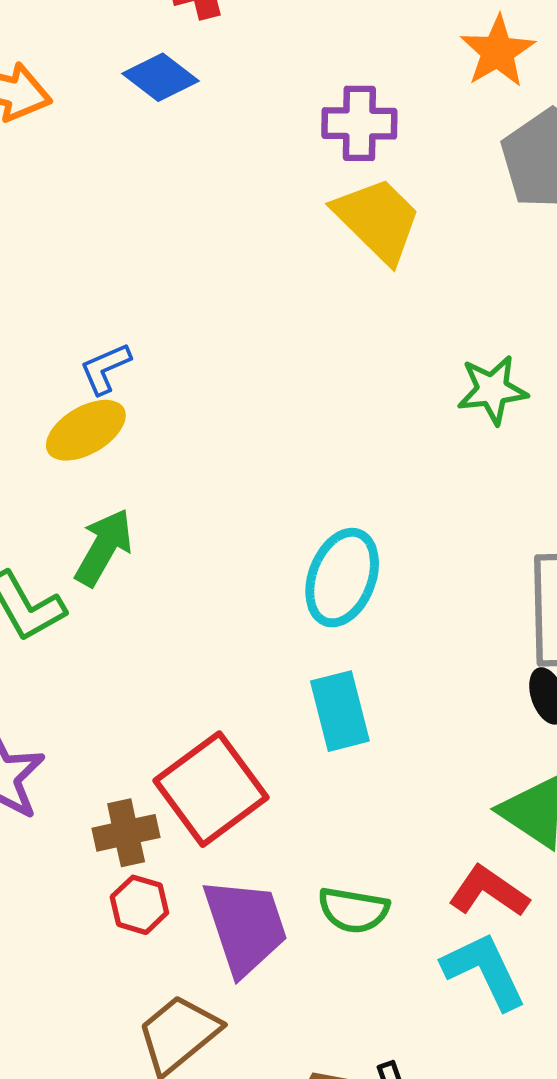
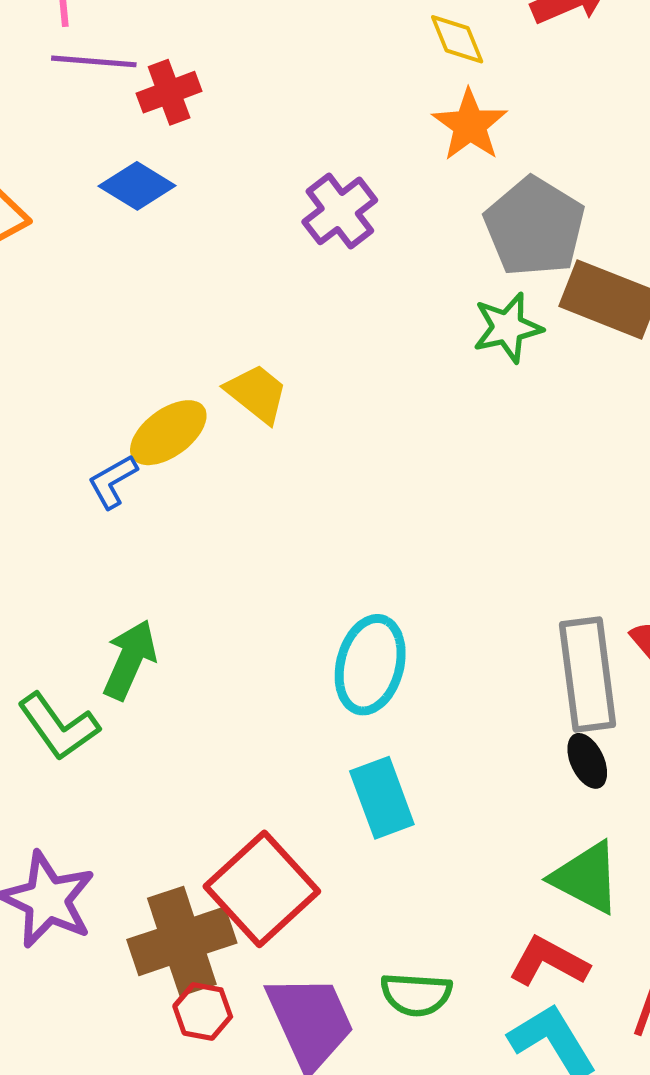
purple cross: (359, 123) -> (340, 211), turned -32
yellow trapezoid: (378, 220) -> (257, 393), moved, size x0.7
green star: (492, 390) -> (508, 328), moved
yellow ellipse: (86, 430) -> (168, 433), moved
brown cross: (126, 833) -> (182, 941), size x1.6

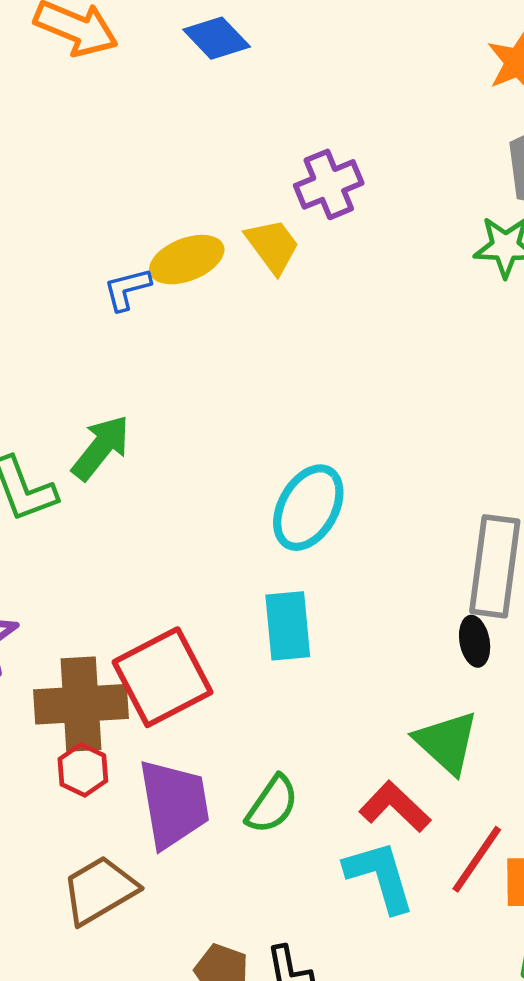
purple cross: (340, 211) -> (329, 184), moved
green semicircle: (416, 994) -> (272, 804), turned -74

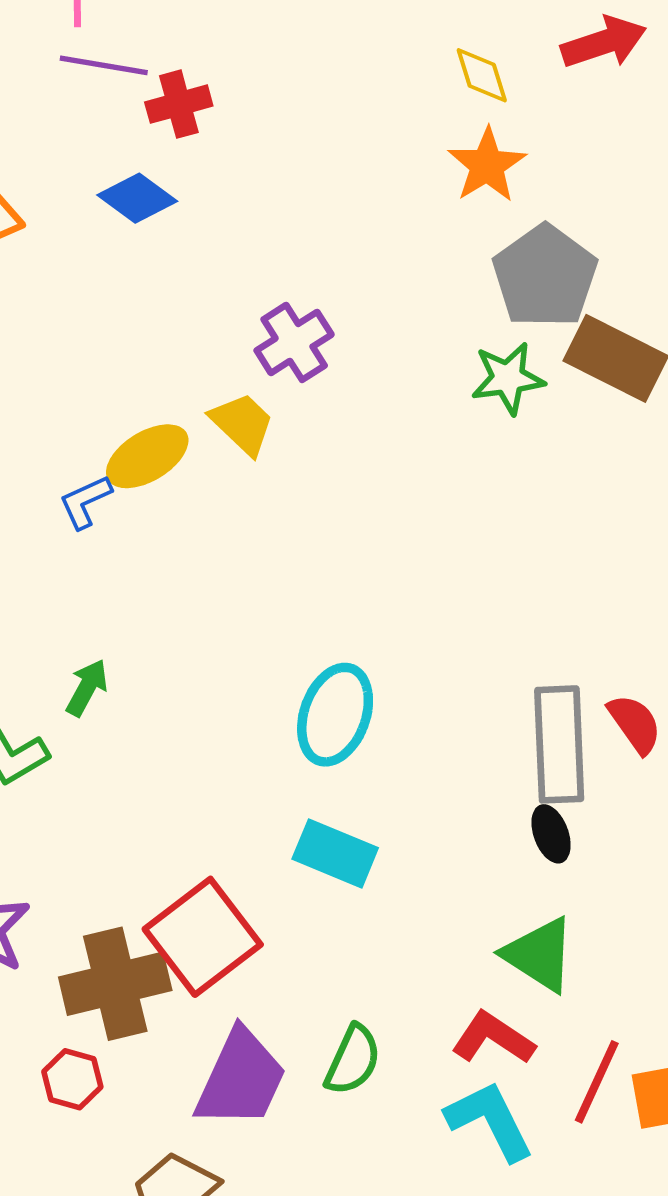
green arrow: (101, 448) -> (87, 688), size x0.7
cyan rectangle: (288, 626) -> (335, 853), turned -52
red hexagon: (83, 770) -> (72, 1079), moved
purple trapezoid: (174, 804) -> (241, 1079), turned 44

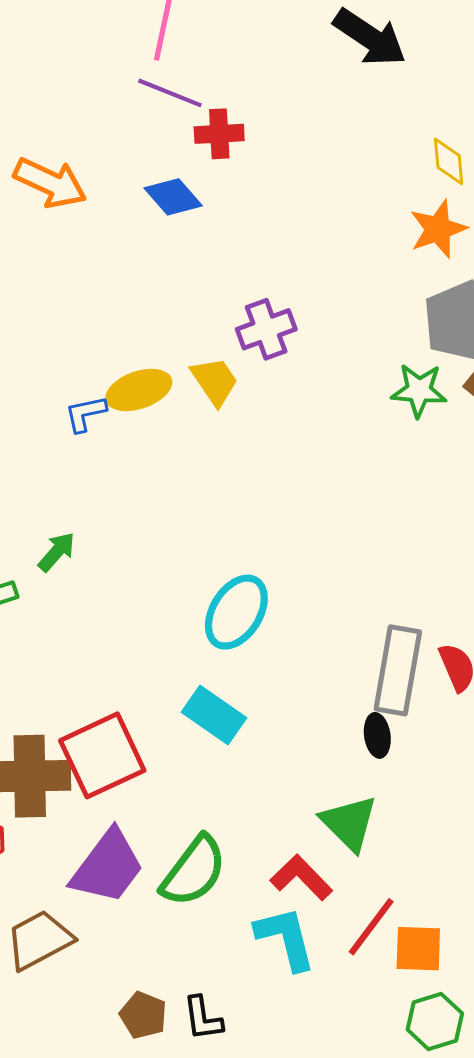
green semicircle: (353, 1060) -> (194, 871), size x1.4

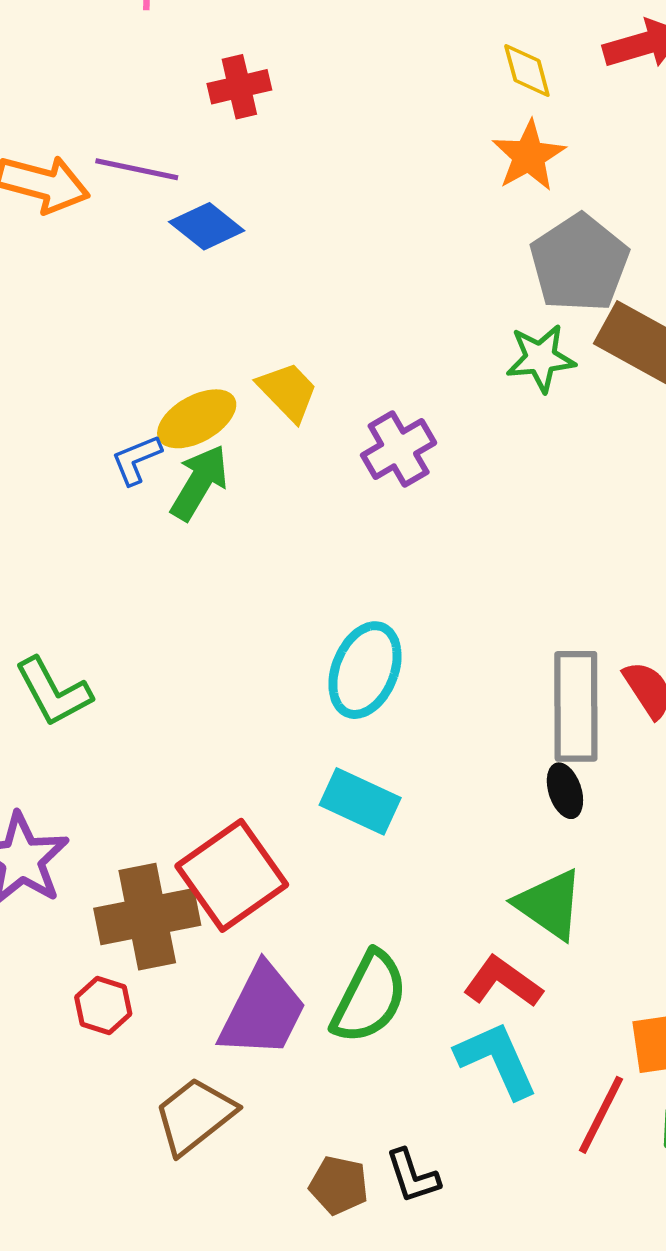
purple line: (170, 93) -> (137, 169), moved
blue diamond: (173, 197) -> (207, 226), moved
purple cross: (266, 329) -> (399, 449), moved
green arrow: (57, 552) -> (199, 482), moved, size x1.4
red line: (371, 927) -> (601, 1115), moved

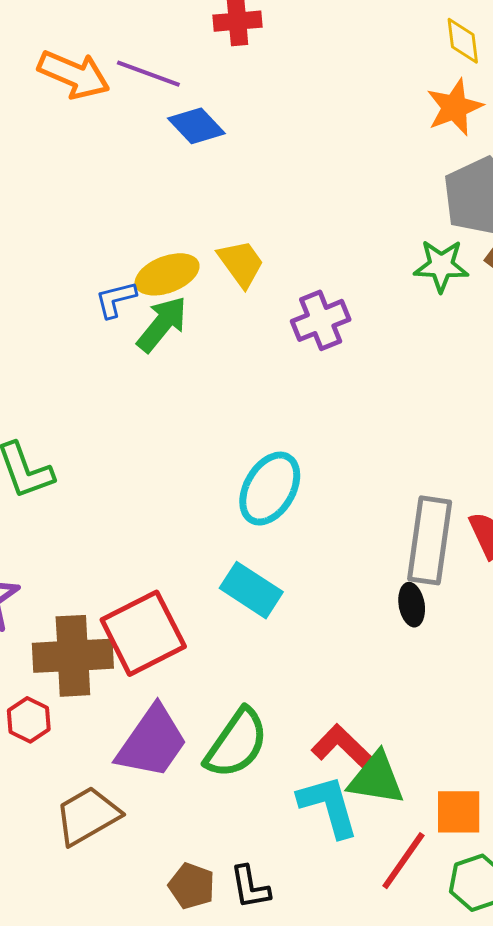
green triangle: (549, 904) -> (376, 779), moved, turned -34

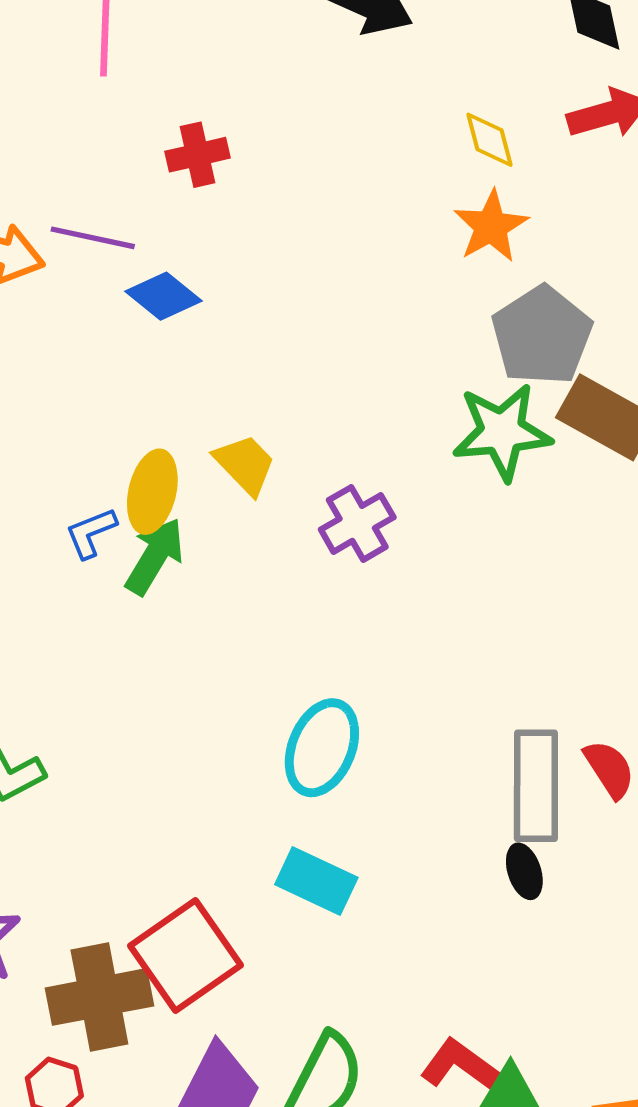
green star: (441, 266) -> (502, 432), size x1.4
yellow ellipse: (167, 274) -> (152, 492), turned -48

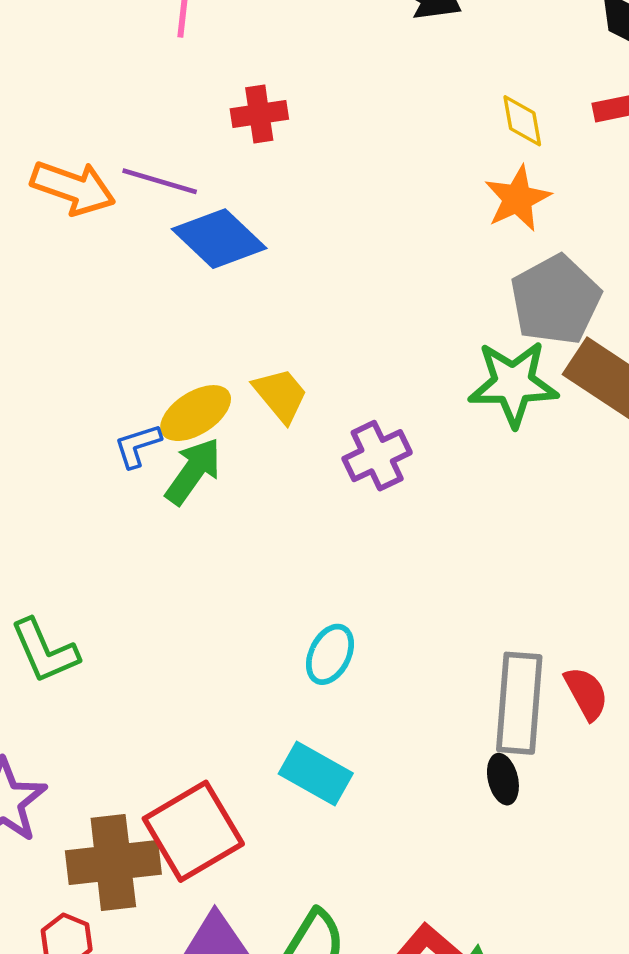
blue diamond: (163, 296) -> (219, 239), size x1.4
yellow ellipse: (152, 492) -> (196, 413), turned 40
cyan ellipse: (322, 748) -> (330, 654), size x0.7

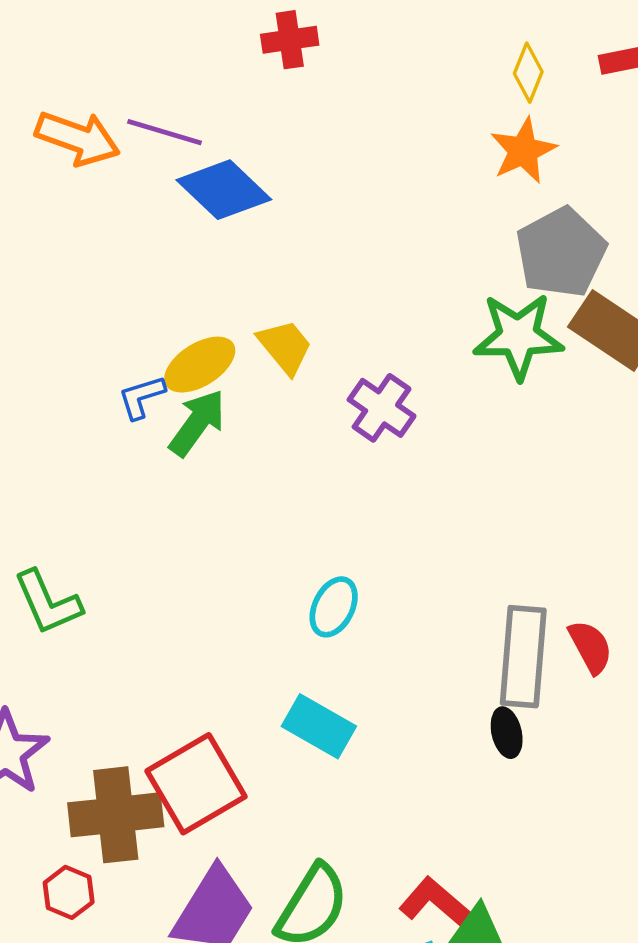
red cross: (259, 114) -> (290, 40), moved
yellow diamond: (522, 121) -> (528, 73), turned 32
purple cross: (377, 456) -> (382, 408), turned -30

